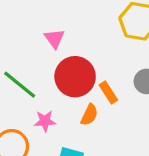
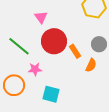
orange semicircle: (89, 115) -> (91, 65), moved

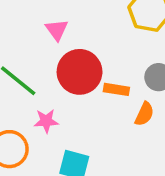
orange rectangle: (75, 51) -> (116, 89), turned -48

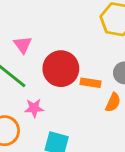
pink triangle: (57, 30) -> (23, 45), moved

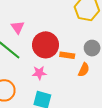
pink star: (34, 108) -> (39, 73), moved

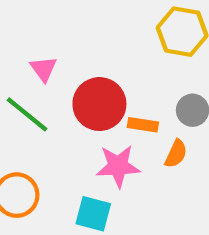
pink star: (39, 73) -> (118, 166), moved, size x1.5

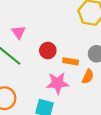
red circle: (99, 104) -> (48, 51), size x0.6

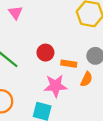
pink triangle: (19, 32) -> (16, 13), moved

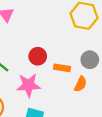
pink star: (55, 86) -> (28, 85), moved

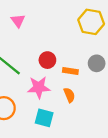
orange semicircle: (81, 84) -> (69, 95), moved, turned -48

